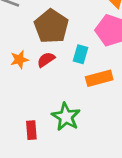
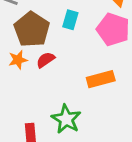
brown pentagon: (51, 26) -> (32, 29), moved
cyan rectangle: (81, 54) -> (70, 20), moved

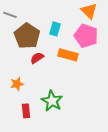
orange star: (18, 60) -> (17, 84), moved
orange rectangle: (101, 79) -> (68, 55), moved, turned 30

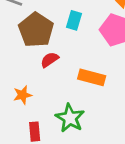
orange rectangle: (68, 55) -> (92, 77), moved

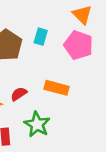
red semicircle: (50, 60) -> (19, 94), moved

